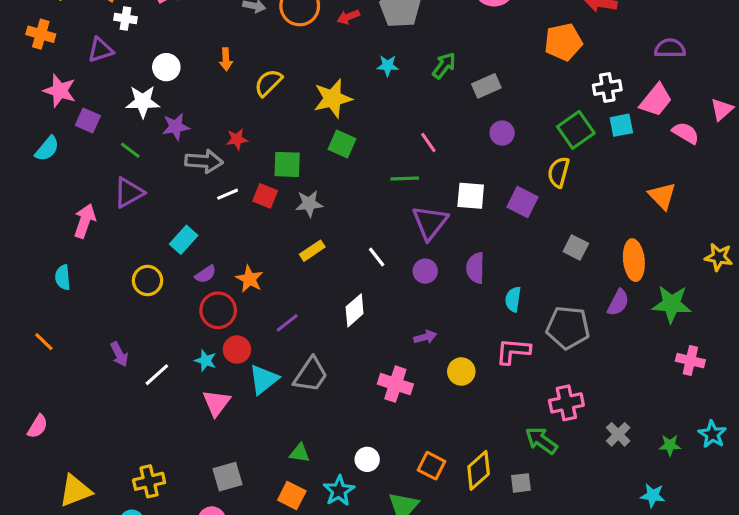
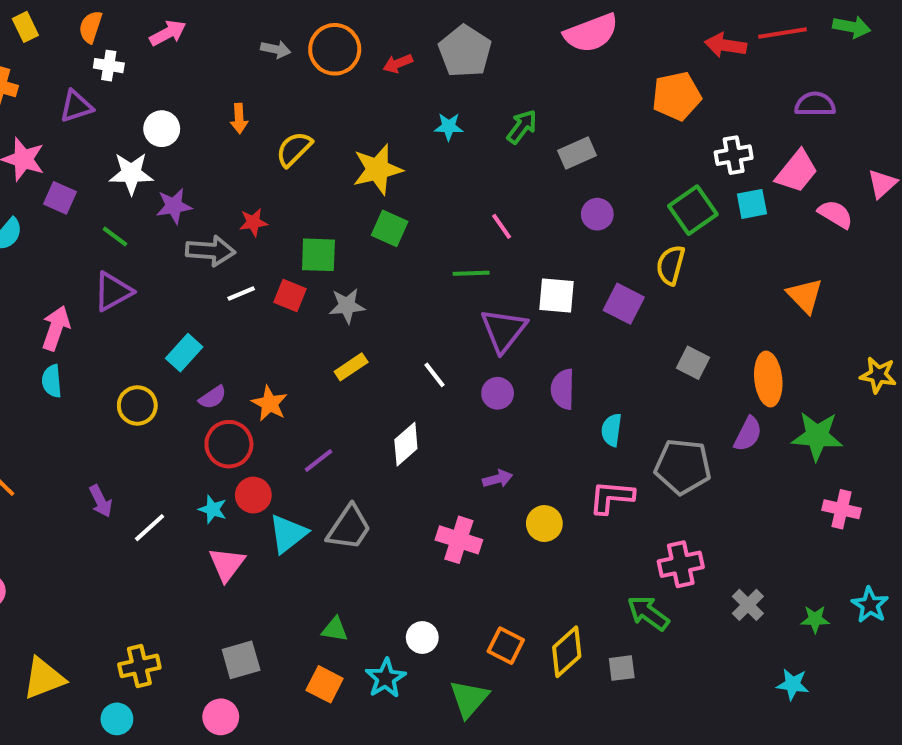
cyan semicircle: (63, 277) -> (52, 381), moved

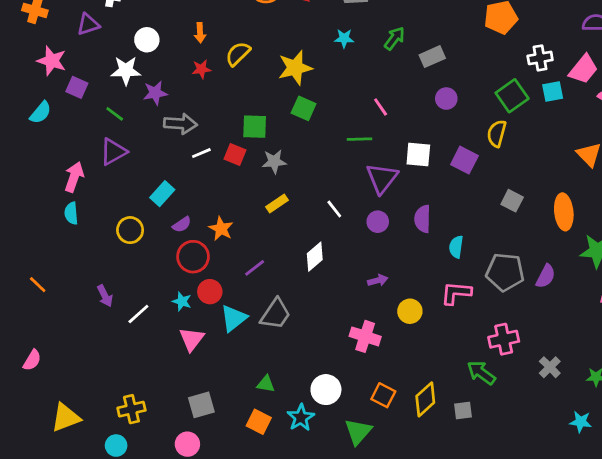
red star: (253, 222) -> (201, 69), moved
purple semicircle: (748, 434) -> (546, 276), moved
pink cross: (459, 540) -> (365, 336), moved
white circle: (422, 637) -> (326, 390), size x1.4

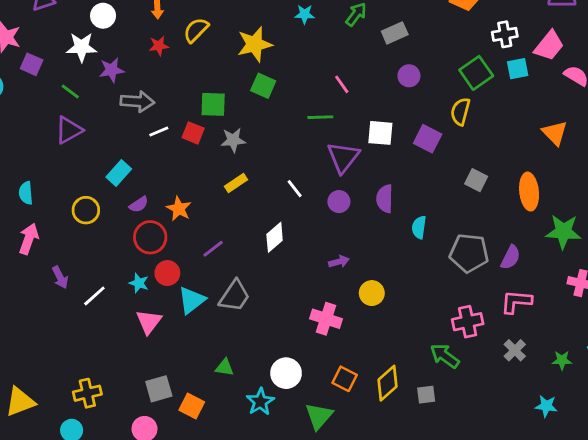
pink arrow: (74, 177) -> (29, 239), moved
pink L-shape: (456, 293) -> (516, 302), moved
orange square: (259, 422) -> (192, 406), moved

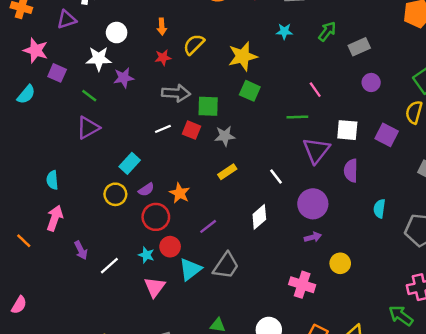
gray arrow: (137, 102) -> (176, 93), moved
purple semicircle: (385, 199) -> (351, 171), moved
purple circle: (339, 202) -> (313, 204), moved, size x1.6
yellow circle: (86, 210) -> (115, 194), moved

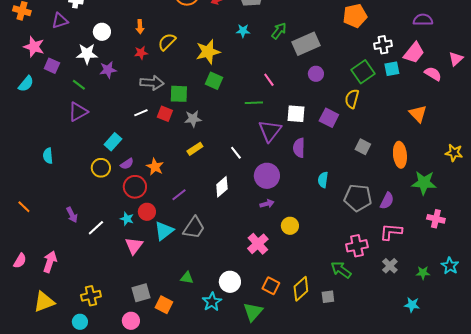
gray rectangle: (359, 47) -> (306, 44), size x1.5
pink arrow: (55, 218) -> (50, 262), moved
pink cross: (302, 285) -> (258, 244), turned 30

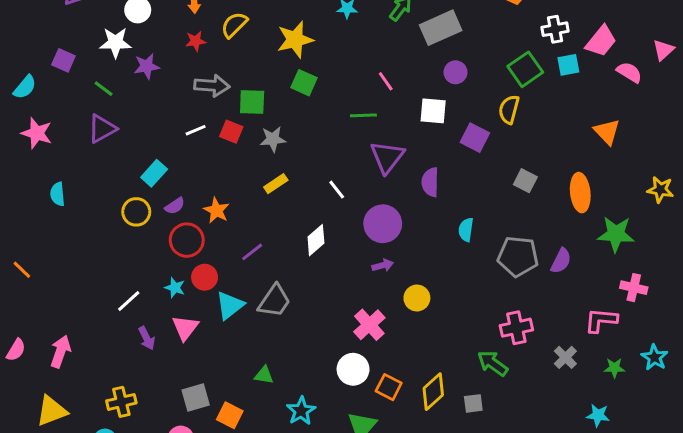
pink star: (34, 47) -> (37, 133), moved
white square: (296, 114) -> (433, 111), moved
purple arrow: (72, 215) -> (147, 338), moved
pink L-shape: (391, 232) -> (601, 320), moved
white circle: (230, 282) -> (353, 369), moved

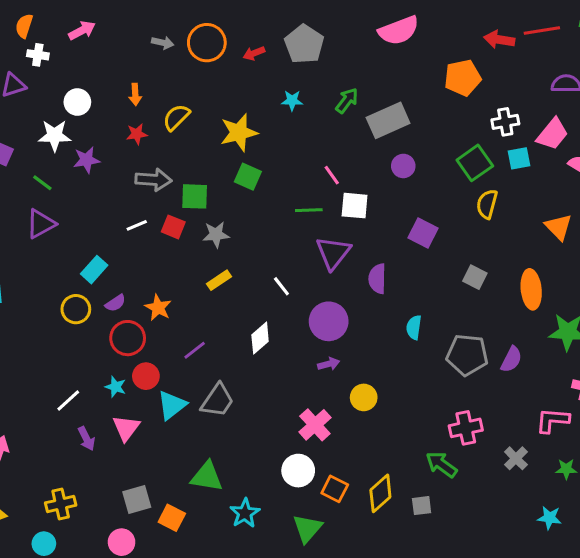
yellow semicircle: (509, 109) -> (487, 204), moved
white square: (433, 111) -> (355, 206), moved
green triangle: (264, 375) -> (207, 477), size x1.6

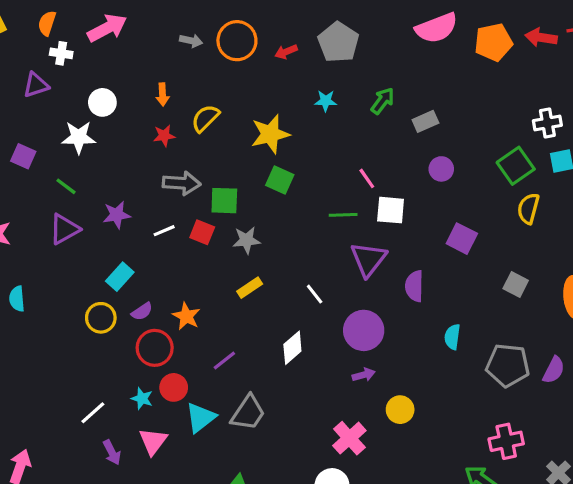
pink arrow: (82, 30) -> (107, 28), size x1.4
orange pentagon: (463, 78) -> (494, 42), moved
gray rectangle: (388, 120) -> (425, 121), size x0.6
purple star: (87, 160) -> (117, 215), moved

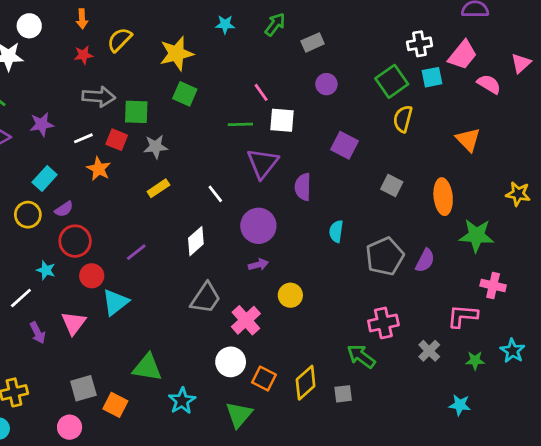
orange star: (186, 316) -> (99, 169), moved
gray pentagon: (508, 365) -> (385, 256), turned -30
cyan star: (142, 399) -> (46, 270), moved
gray trapezoid: (248, 413) -> (206, 298), moved

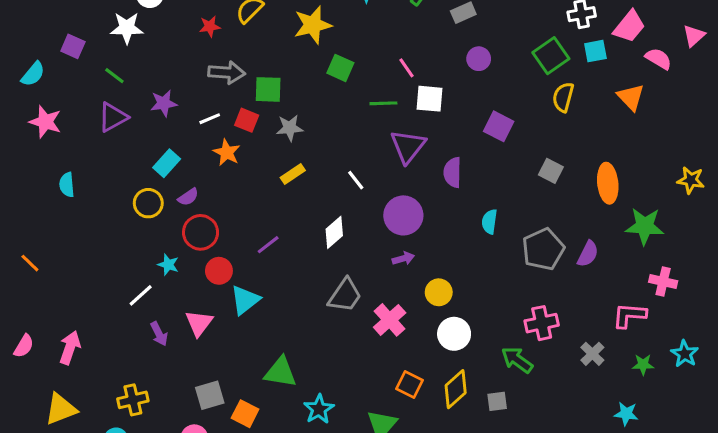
green square: (185, 94) -> (340, 68), moved
orange triangle: (468, 140) -> (631, 97), moved
white circle: (231, 362) -> (454, 334), moved

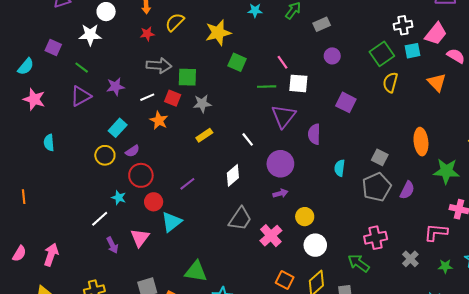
gray square: (551, 171) -> (380, 157), moved
orange line: (30, 263) -> (24, 197), turned 40

